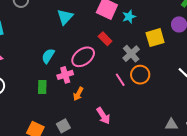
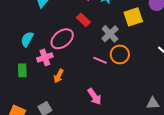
pink line: (120, 80) -> (100, 60), turned -32
pink arrow: (103, 116) -> (94, 97), moved

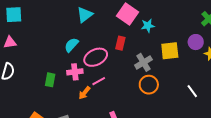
red rectangle: (83, 20) -> (120, 43), turned 48
cyan semicircle: (27, 39) -> (71, 45), moved
pink line: (100, 60) -> (99, 81), moved, turned -64

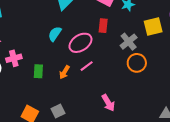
pink cross: (75, 72) -> (14, 58), moved
orange arrow: (84, 93) -> (64, 72), moved

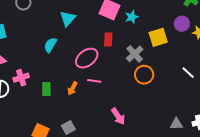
cyan semicircle: (55, 34) -> (50, 45), moved
pink line: (87, 66) -> (94, 81), turned 48

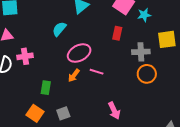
gray cross: (135, 54) -> (141, 52), turned 30
pink ellipse: (87, 58) -> (79, 53), moved
green rectangle: (46, 89) -> (46, 88), moved

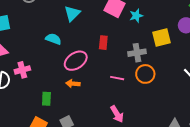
cyan semicircle: (59, 29) -> (53, 39), turned 77
red rectangle: (117, 33) -> (103, 43), moved
pink line: (97, 72) -> (117, 78), moved
orange arrow: (74, 75) -> (73, 84), turned 64

